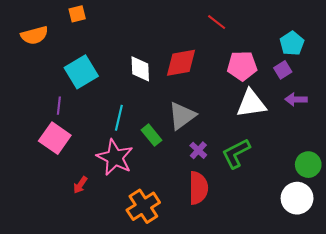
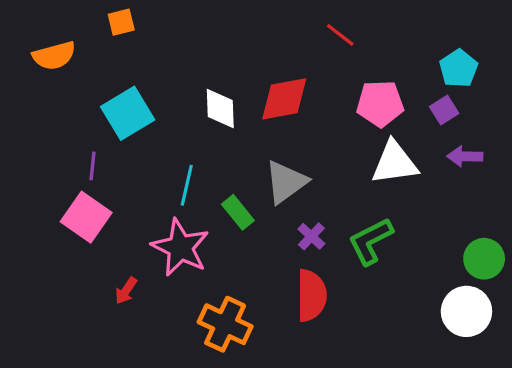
orange cross: (143, 206) -> (225, 324), turned -32

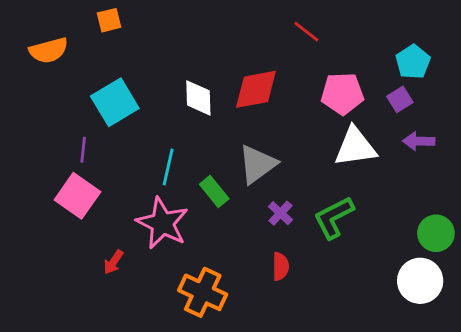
red semicircle: (311, 295) -> (280, 266), size x0.6

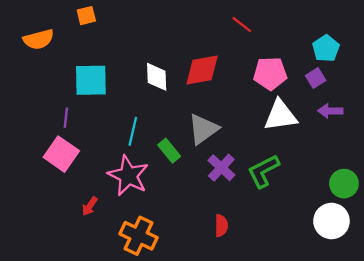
cyan square: (115, 102) -> (91, 80), turned 30
purple cross: (280, 213) -> (221, 168), size x1.4
red semicircle: (280, 266) -> (221, 226), moved
orange cross: (203, 292) -> (138, 236), moved

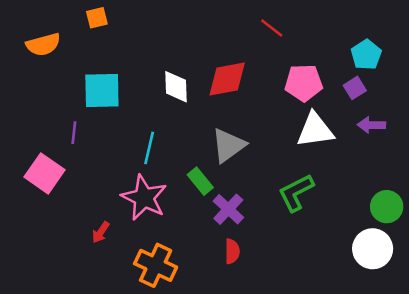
green rectangle: (169, 151) -> (200, 181), moved
pink square: (61, 154) -> (45, 173), moved
purple cross: (221, 168) -> (228, 209), moved
red semicircle: (221, 226) -> (232, 251), moved

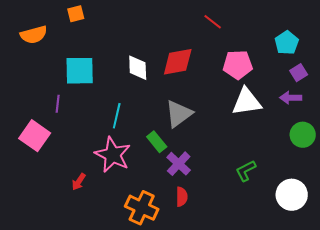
purple square: (355, 88) -> (299, 73), moved
green L-shape: (296, 193) -> (246, 171), moved, size x0.7
green circle: (387, 207) -> (303, 135), moved
orange cross: (156, 265) -> (142, 208), moved

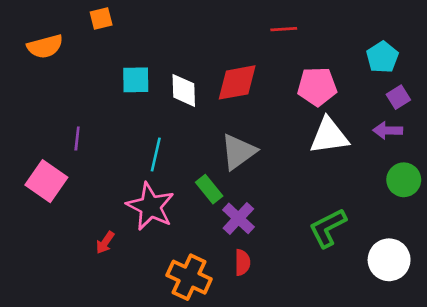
red line: (213, 22) -> (284, 29), turned -42
cyan square: (80, 71) -> (136, 80), moved, size x0.7
green L-shape: (246, 171) -> (328, 228), size x1.4

